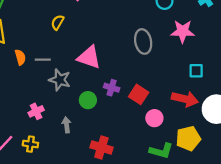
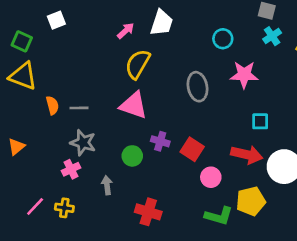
yellow semicircle: (57, 22) -> (138, 64), moved, size x1.6
gray star: (60, 80) -> (83, 143), moved

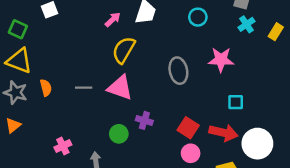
cyan circle: (223, 39) -> (198, 17), moved
gray line: (79, 108) -> (84, 88), moved
gray star: (83, 143) -> (15, 92), moved
red square: (192, 149) -> (188, 128), moved

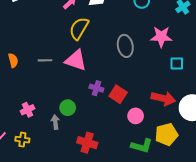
cyan square: (236, 102) -> (177, 63), moved
red square: (188, 128) -> (118, 94), moved
green circle: (119, 134) -> (68, 108), moved

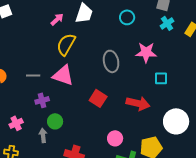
purple cross: (96, 88) -> (42, 100), moved, turned -32
red square: (118, 94) -> (98, 98), moved
red arrow: (163, 98) -> (138, 103), moved
pink circle: (136, 116) -> (115, 138), moved

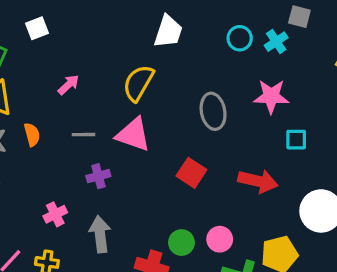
pink arrow: (57, 19) -> (69, 85), moved
cyan cross: (167, 23) -> (276, 42), moved
green circle: (55, 121) -> (181, 243), moved
gray arrow: (43, 135) -> (100, 234), size x1.5

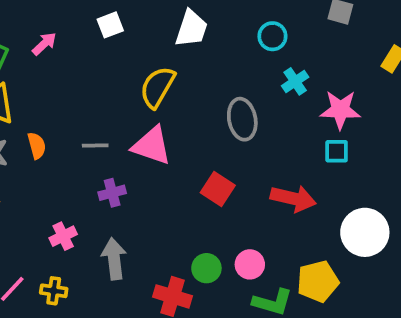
white square: (37, 28) -> (110, 25), moved
cyan cross: (276, 42) -> (295, 81), moved
pink arrow: (69, 85) -> (44, 44), moved
pink star: (271, 96) -> (340, 110), moved

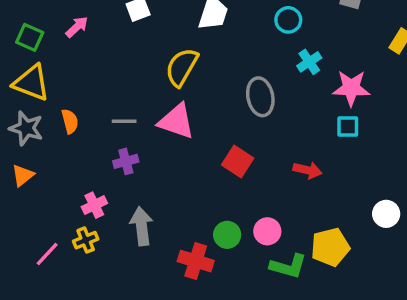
purple cross: (112, 193) -> (126, 161), moved
red arrow: (293, 198) -> (308, 170), size x0.7
white circle: (365, 232) -> (386, 214), moved, size x0.6
yellow cross: (54, 291) -> (86, 240), moved, turned -30

